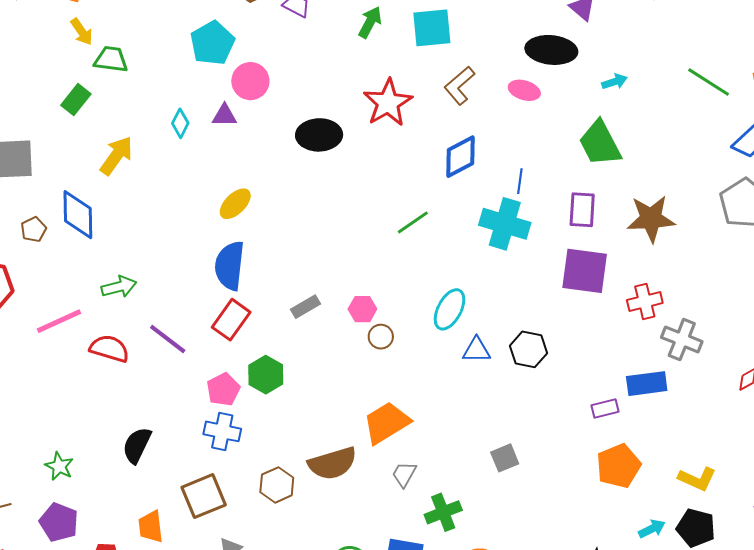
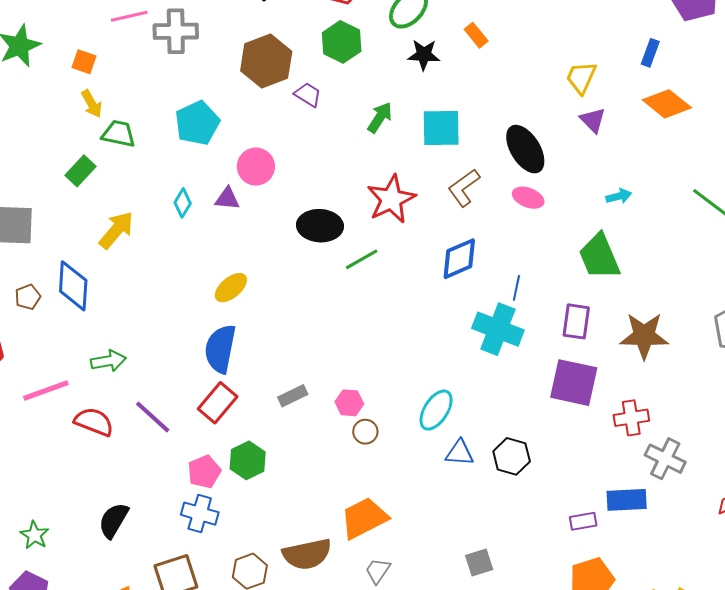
cyan pentagon: (212, 43) -> (197, 123), moved
black ellipse: (551, 50) -> (525, 149), moved, turned 48
green line: (413, 222) -> (362, 259), moved

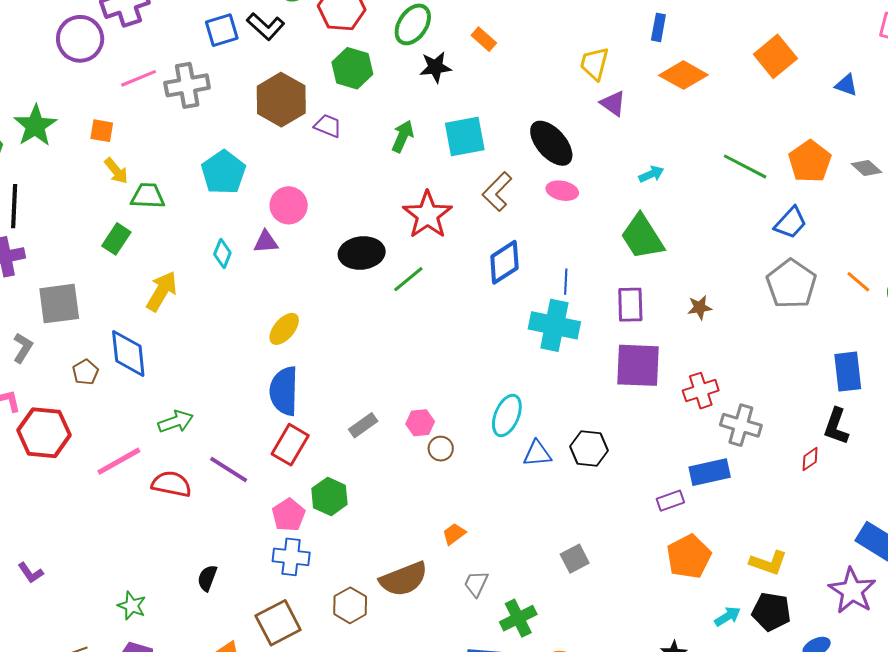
brown star: (644, 336) -> (700, 307), size x0.5
orange trapezoid: (364, 518) -> (454, 534), size x0.5
black semicircle: (113, 520) -> (207, 578), size x0.7

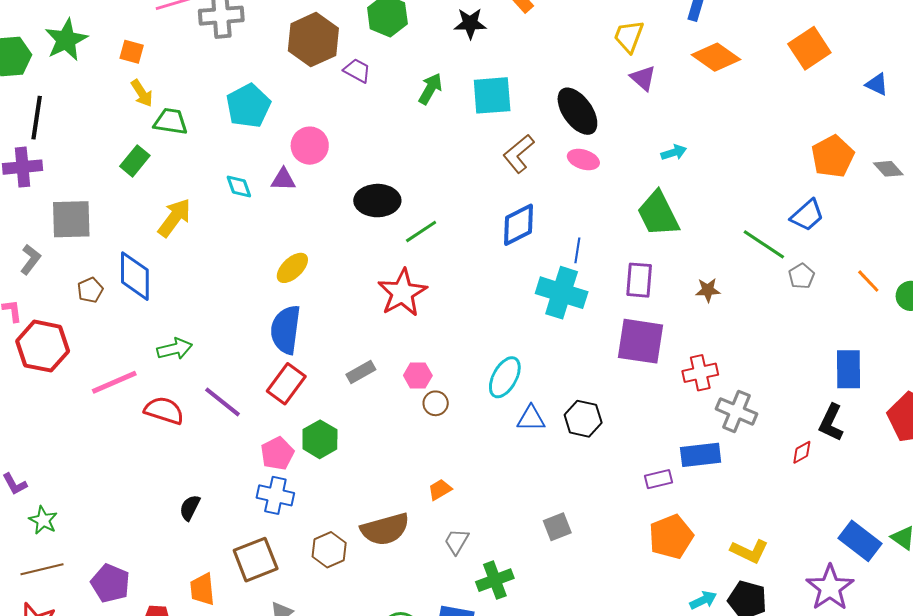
green line: (745, 166) -> (764, 244), moved
red star: (427, 215) -> (402, 293), moved
cyan diamond: (222, 254) -> (239, 186), turned -48
gray pentagon: (791, 284) -> (801, 276), size x0.5
green star: (132, 606) -> (43, 520), moved

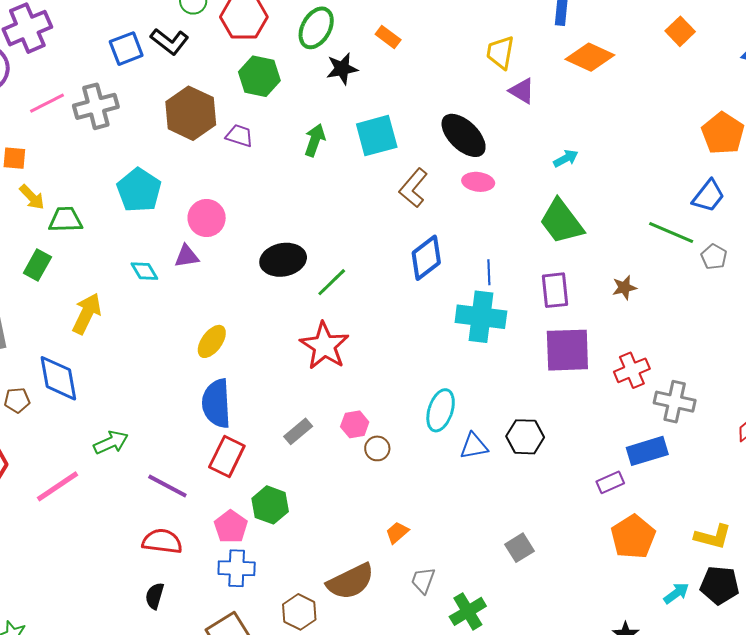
orange square: (809, 48) -> (680, 31), size x0.7
brown pentagon: (90, 290) -> (17, 400), turned 30
red semicircle: (164, 410) -> (162, 541), moved

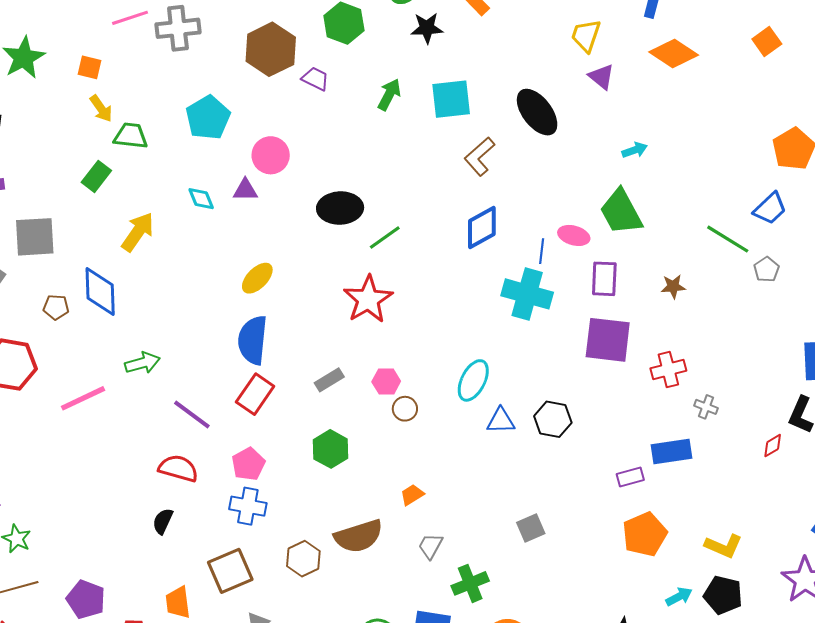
pink ellipse: (478, 182) -> (574, 235), moved
gray cross: (675, 402) -> (706, 407), size x0.6
green hexagon: (270, 505) -> (331, 449), moved

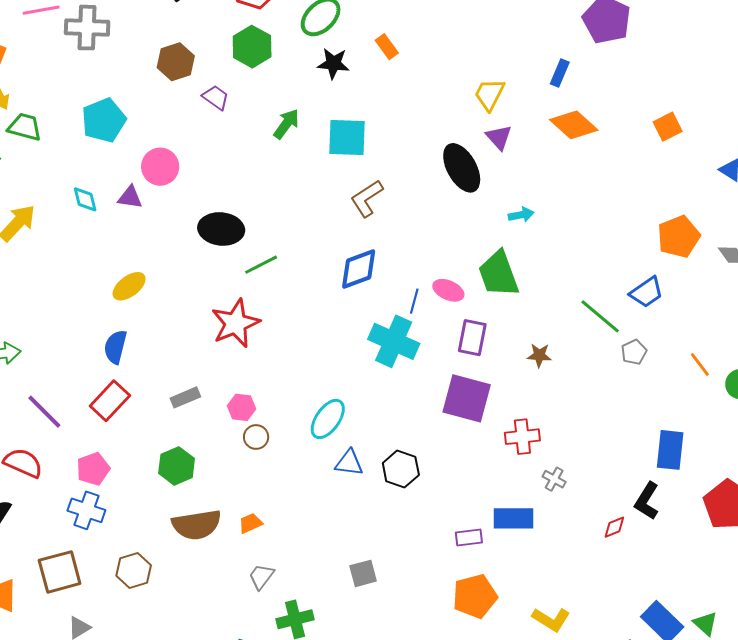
brown hexagon: (271, 49) -> (176, 62), size x0.7
black ellipse: (537, 112) -> (462, 168), moved
blue semicircle: (253, 340) -> (115, 347), size x0.7
brown semicircle: (359, 536) -> (197, 525), moved

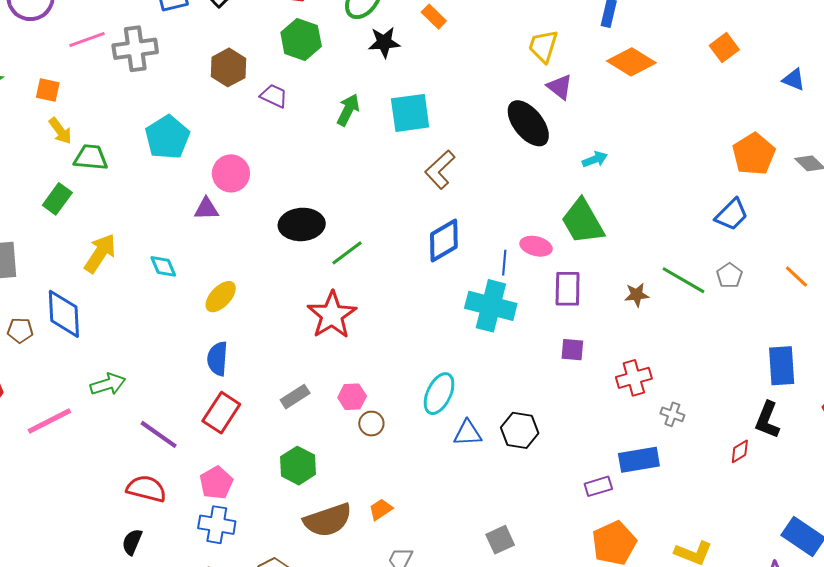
cyan diamond: (85, 199) -> (163, 266), moved
green line: (600, 316) -> (683, 280), moved
purple square: (467, 398) -> (572, 350), size x0.5

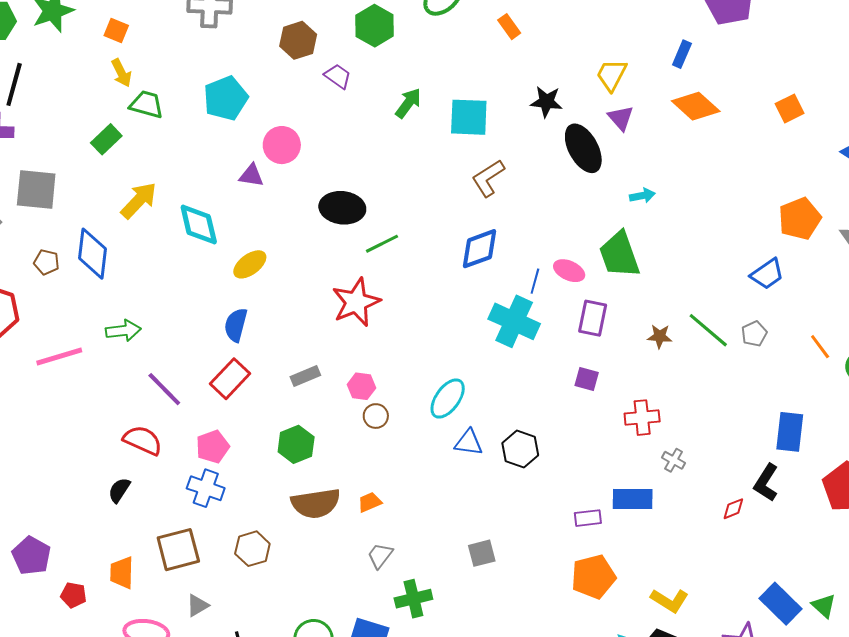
black star: (384, 42) -> (546, 102), moved
cyan diamond: (163, 266) -> (199, 225), size x1.6

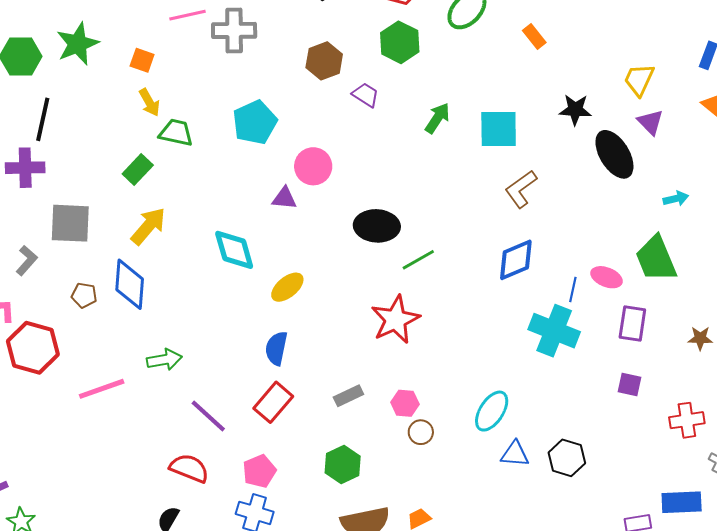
yellow arrow: (139, 200) -> (148, 226), moved

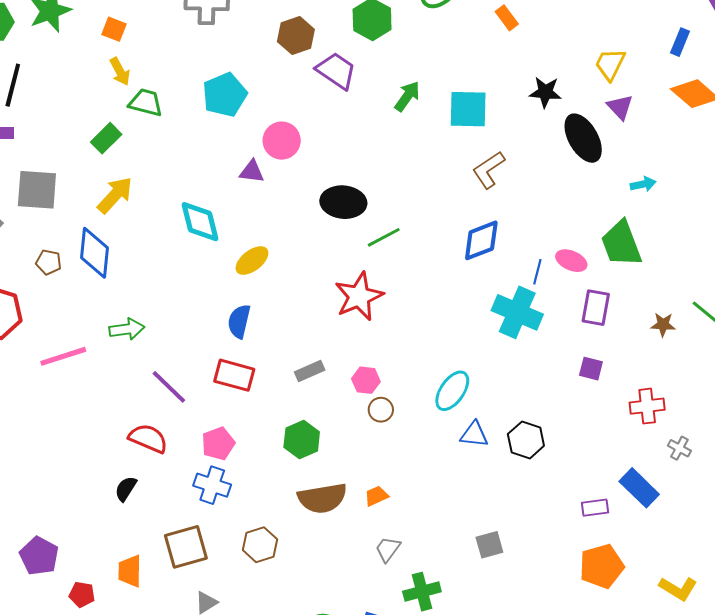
purple trapezoid: (366, 95) -> (336, 71), size x1.5
red rectangle: (273, 402) -> (234, 375), turned 63
blue rectangle: (682, 502) -> (639, 488), turned 45

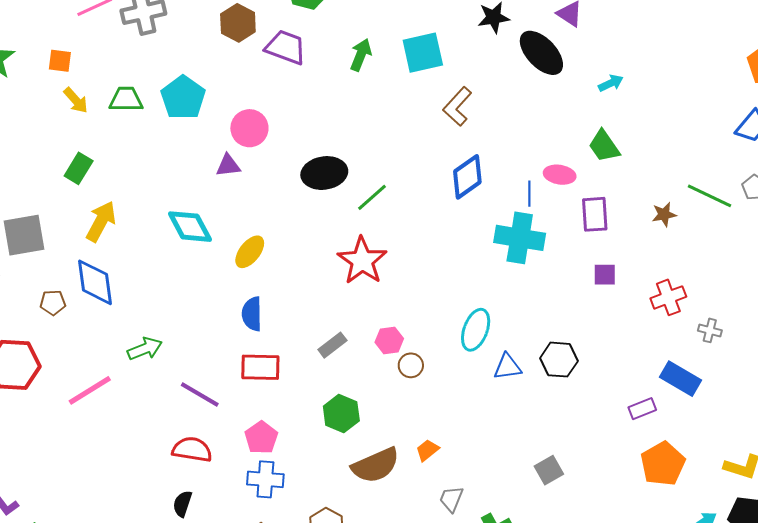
green trapezoid: (146, 103) -> (126, 99), moved
green trapezoid: (621, 244) -> (604, 146), size x0.7

